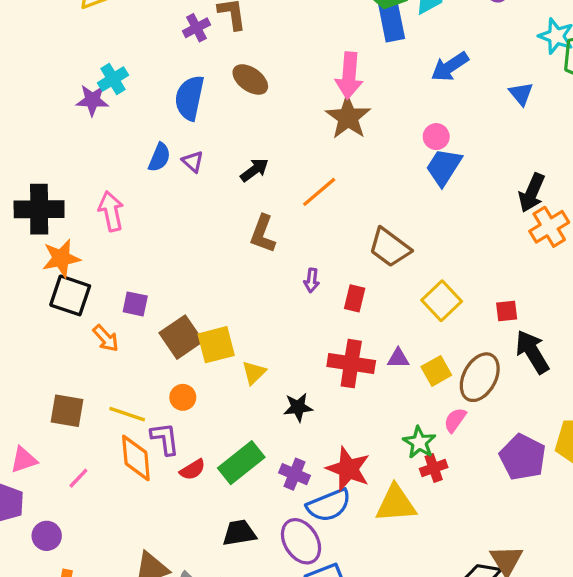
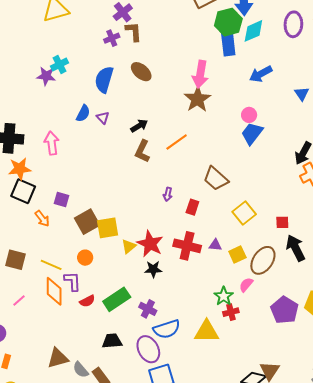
brown L-shape: (263, 234) -> (142, 151), moved
red star: (348, 469) -> (150, 244), moved

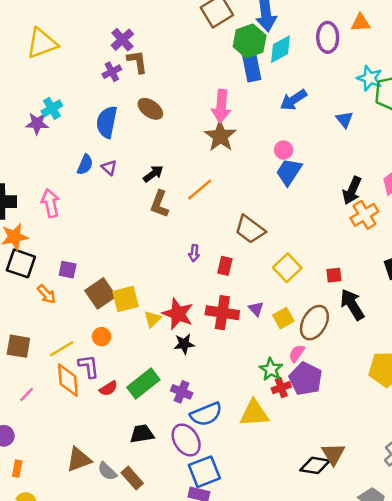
purple triangle: (215, 245) -> (256, 309), turned 48
yellow line: (51, 265) -> (62, 349), turned -50
purple pentagon: (285, 310) -> (306, 379), moved

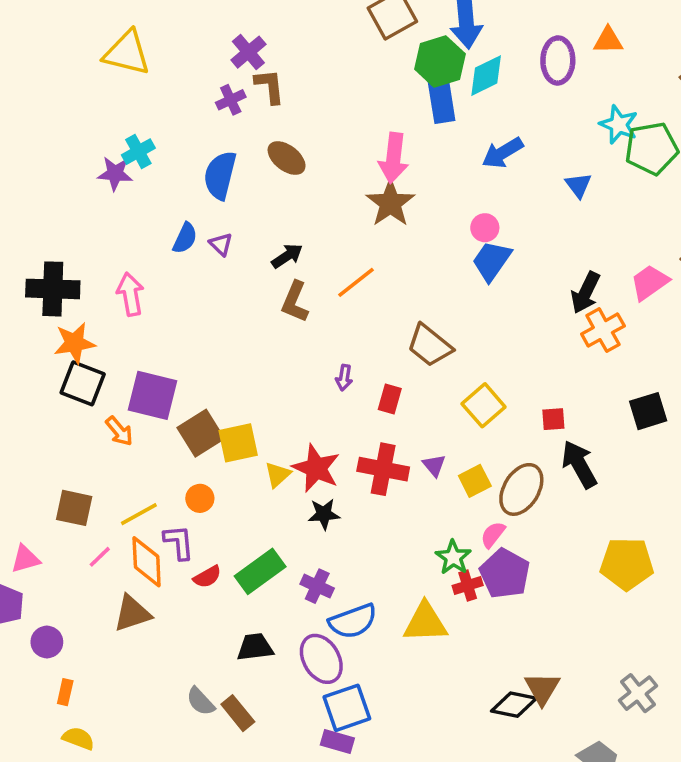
yellow triangle: (42, 43) -> (127, 53), turned 32
purple square: (68, 270) -> (153, 395), size x1.8
pink line: (27, 394) -> (100, 557), moved
brown triangle: (79, 460) -> (132, 613), moved

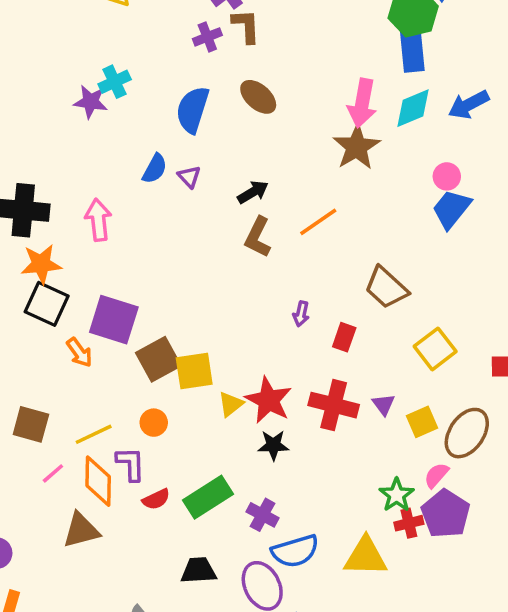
cyan diamond: (486, 76) -> (413, 108), moved

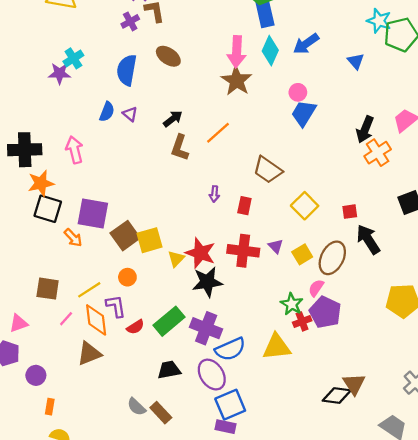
cyan diamond: (413, 108) -> (270, 51), turned -36
black star: (273, 445) -> (207, 282), size x1.5
purple cross: (263, 515) -> (206, 328), size x1.5

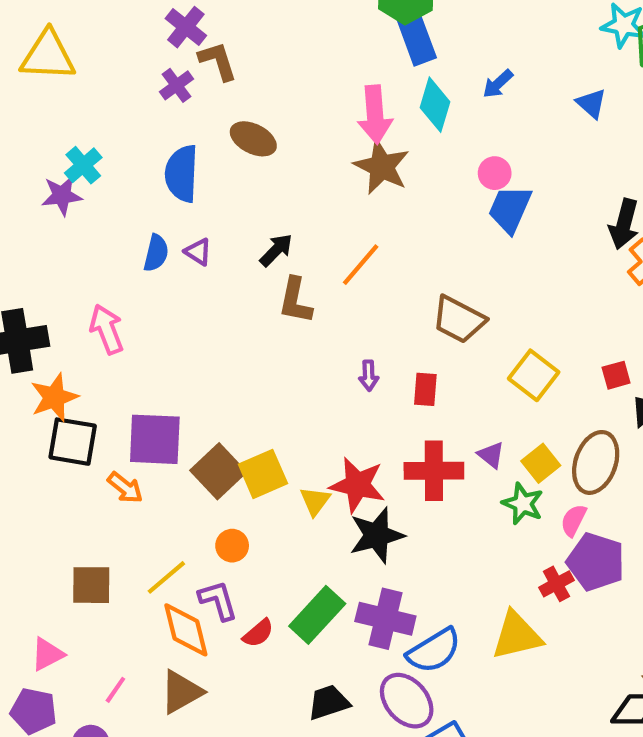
blue arrow: (306, 44) -> (498, 84), size x0.7
green star: (292, 304) -> (523, 504), moved
pink line: (66, 319) -> (115, 690), moved

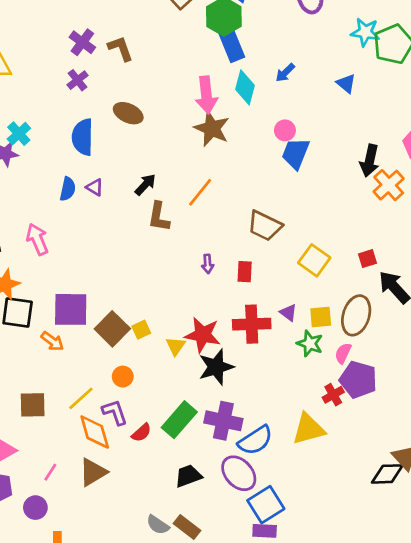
brown L-shape: (218, 61) -> (120, 48), moved
yellow square: (541, 463) -> (321, 317), turned 35
yellow square: (263, 474) -> (141, 330), size x0.6

